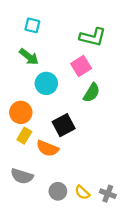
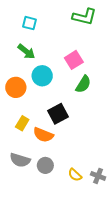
green L-shape: (93, 37) -> (84, 17), moved
orange circle: (21, 112) -> (16, 87), moved
gray circle: (58, 191) -> (45, 165), moved

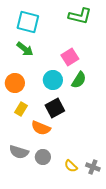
cyan square: (30, 23) -> (28, 22), size x1.6
cyan circle: (42, 76) -> (53, 80), moved
yellow rectangle: (22, 123) -> (21, 109), moved

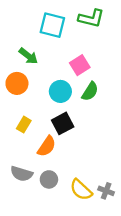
cyan square: (28, 22) -> (52, 25), moved
orange circle: (15, 83) -> (17, 83), moved
orange semicircle: (41, 128) -> (47, 146), turned -78
yellow semicircle: (71, 166) -> (81, 190), size x1.5

